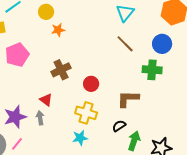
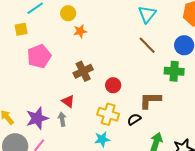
black semicircle: (119, 126) -> (134, 119), moved

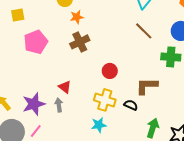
brown cross: (83, 71) -> (80, 42), moved
black semicircle: (134, 119) -> (131, 105), turned 56

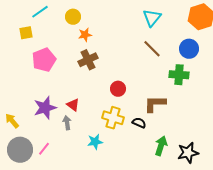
purple star: (34, 104) -> (45, 108), moved
cyan star: (99, 125) -> (95, 142), moved

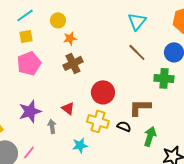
yellow square: (26, 33) -> (26, 36), moved
red circle: (118, 89) -> (103, 92), size x1.5
red triangle: (73, 105) -> (68, 108), moved
green arrow: (161, 146) -> (150, 136), moved

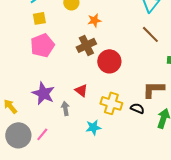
orange star: (70, 38) -> (94, 20), moved
red circle: (103, 92) -> (109, 61), moved
purple star: (30, 111) -> (43, 93), turned -30

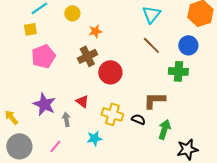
yellow square: (39, 18) -> (30, 29), moved
pink line: (42, 134) -> (55, 146), moved

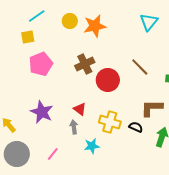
orange star: (95, 31) -> (95, 26), moved, size x1.6
brown line: (151, 45) -> (140, 67), moved
gray arrow: (66, 119) -> (74, 127), moved

